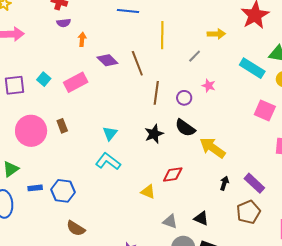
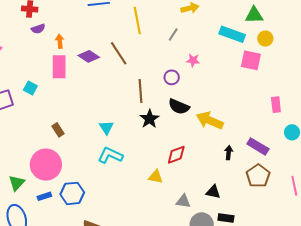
pink rectangle: (76, 82) -> (59, 67), moved, turned -50
brown line: (156, 93) -> (141, 91), moved
pink square: (265, 111) -> (251, 60), moved
pink circle: (31, 131) -> (46, 165), moved

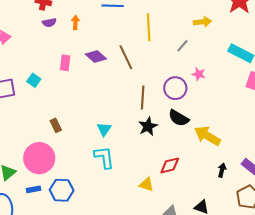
orange arrow: (60, 41) -> (75, 22), moved
pink rectangle: (59, 67) -> (65, 63), size x0.7
purple circle: (172, 77) -> (175, 88), size x1.5
cyan L-shape: (110, 155) -> (104, 157), turned 50

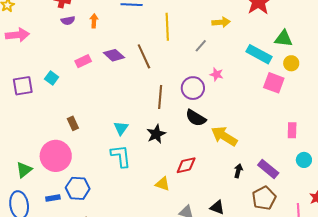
pink rectangle: (65, 63) -> (83, 61), turned 56
black star: (148, 126) -> (156, 134), moved
blue rectangle: (34, 189) -> (53, 198), moved

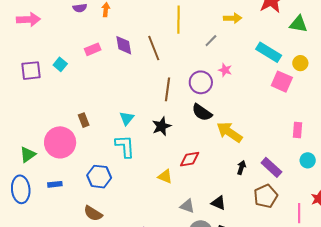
green triangle: (284, 38) -> (298, 24), moved
purple diamond: (114, 55) -> (124, 45), turned 35
brown rectangle: (73, 123) -> (84, 120), moved
blue hexagon: (78, 188) -> (99, 177), moved

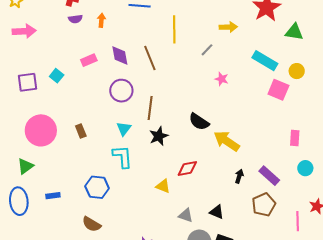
purple circle: (201, 82) -> (121, 91), moved
brown line: (168, 89) -> (150, 108), moved
pink circle: (60, 142) -> (41, 130), moved

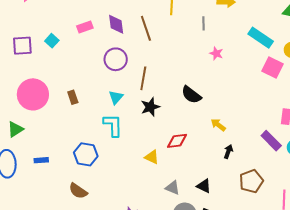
gray line: (207, 50) -> (203, 23), turned -48
yellow arrow: (227, 141) -> (218, 125), moved, size x0.6
purple rectangle: (269, 176) -> (271, 141), moved

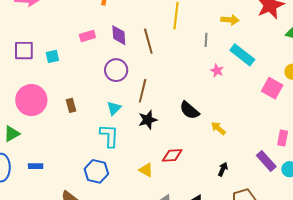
cyan rectangle: (261, 38) -> (242, 55), moved
cyan square: (52, 41) -> (52, 56), moved, turned 32
yellow arrow: (218, 125) -> (218, 128), moved
blue hexagon: (86, 154) -> (96, 171), moved

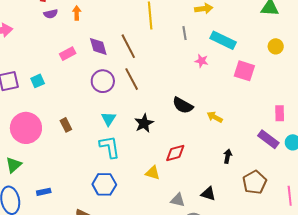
pink square: (272, 88) -> (244, 71), moved
brown line: (143, 91) -> (132, 79), moved, turned -30

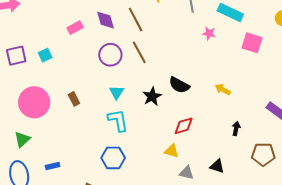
black semicircle: (183, 105) -> (179, 85), moved
yellow triangle: (153, 173) -> (172, 151), moved
brown pentagon: (255, 182) -> (263, 154), turned 30

